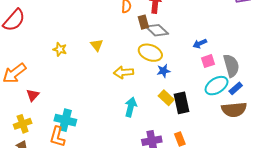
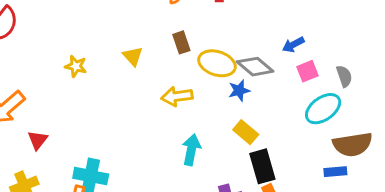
brown rectangle: (143, 22) -> (181, 42), moved
gray diamond: (157, 30) -> (255, 67), moved
gray semicircle: (231, 66) -> (344, 76), size x0.6
blue rectangle: (236, 88) -> (335, 172), moved, turned 40
black rectangle: (182, 103) -> (262, 166), moved

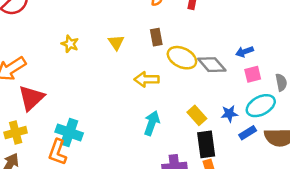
blue star: (239, 90) -> (229, 114), moved
red triangle: (38, 140) -> (31, 98), size x1.6
blue rectangle: (335, 172) -> (248, 133), moved, turned -35

